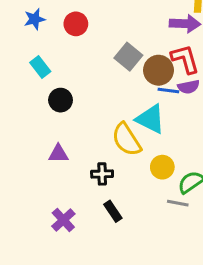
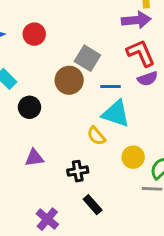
brown circle: (158, 70) -> (69, 80), moved
blue line: (168, 91) -> (110, 87), moved
yellow semicircle: (127, 140) -> (96, 136), size x0.6

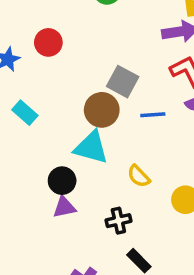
red circle: (34, 34) -> (48, 42), moved
black circle: (29, 107) -> (62, 181), moved
cyan triangle: (116, 114) -> (91, 147), moved

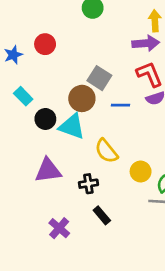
yellow semicircle: (139, 176) -> (106, 151), size x1.4
black circle: (62, 181) -> (45, 119), moved
purple triangle: (64, 207) -> (48, 170), size x1.5

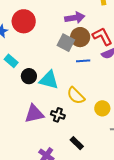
purple arrow: (146, 43) -> (75, 18), moved
red circle: (45, 44) -> (24, 21), size x1.5
brown circle: (82, 98) -> (80, 37), moved
black cross: (88, 184) -> (58, 115), moved, turned 32

